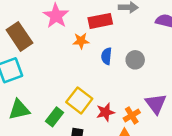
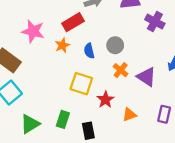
yellow square: (79, 100) -> (81, 84), moved
orange cross: (132, 115) -> (121, 70), moved

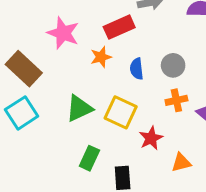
orange cross: (121, 70) -> (176, 100), turned 32
green triangle: (30, 124) -> (79, 108), moved

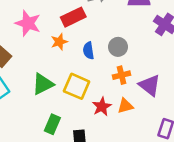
orange triangle: (181, 163) -> (125, 106), moved

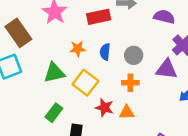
orange star: (59, 42) -> (78, 49), moved
purple triangle: (150, 85) -> (167, 69), moved, turned -45
red star: (102, 107) -> (104, 108), turned 30

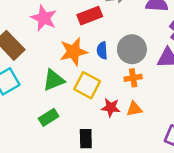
orange star: (78, 49) -> (74, 52), size x1.6
gray circle: (134, 55) -> (132, 49), size x1.5
green rectangle: (54, 113) -> (49, 117), moved, turned 30

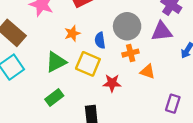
blue semicircle: (102, 50) -> (100, 40), moved
orange star: (74, 52) -> (72, 33), size x0.6
orange triangle: (134, 109) -> (148, 72), moved, turned 35

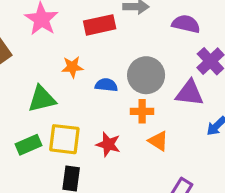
blue semicircle: (100, 40) -> (106, 85), turned 91
yellow square: (88, 64) -> (64, 139), moved, turned -30

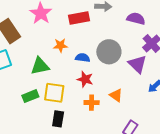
purple triangle: (190, 93) -> (137, 64), turned 36
orange cross: (142, 111) -> (92, 103), moved
red star: (108, 144) -> (85, 79), moved

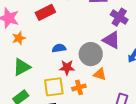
orange star: (60, 45) -> (19, 38), moved
gray circle: (109, 52) -> (91, 54), moved
yellow square: (54, 93) -> (54, 87), moved

